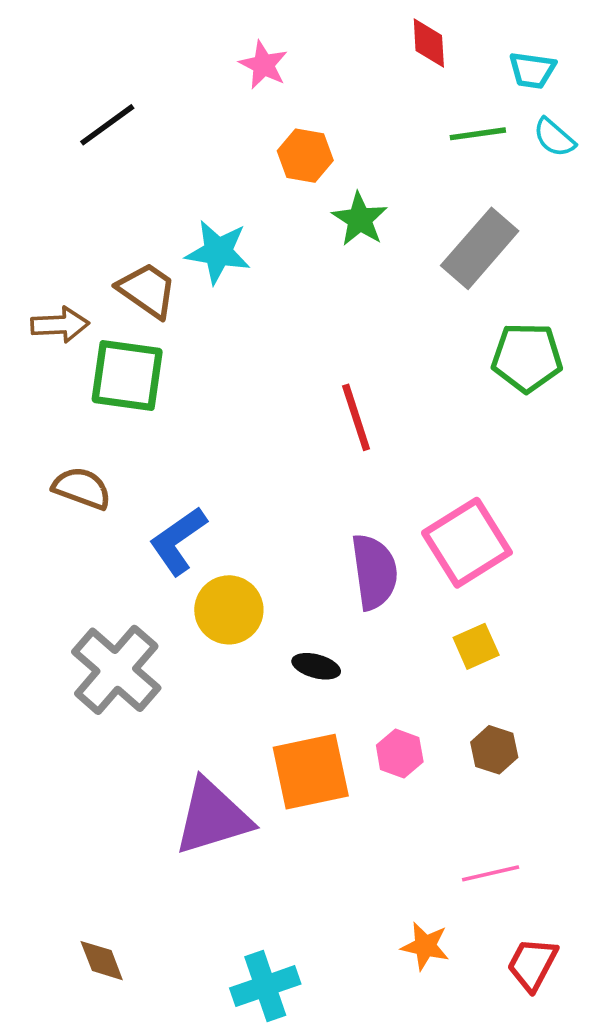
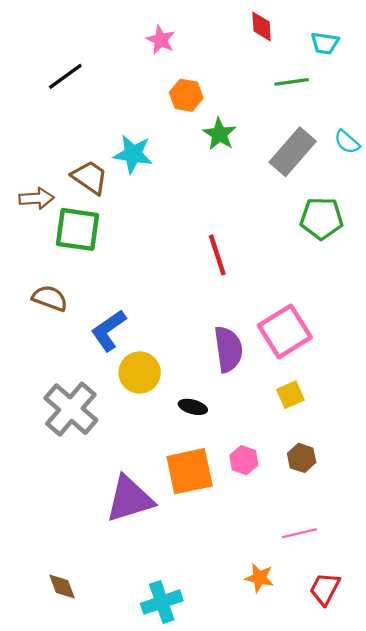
cyan semicircle: (554, 137) -> (347, 142), moved

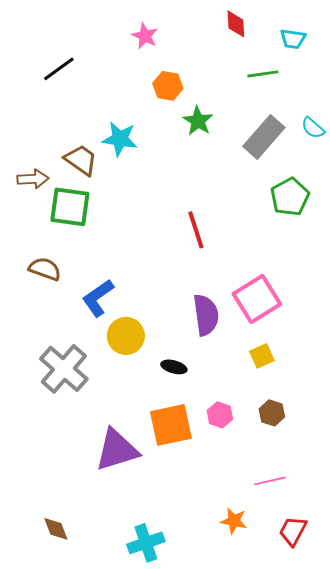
green pentagon: (321, 218) -> (290, 197), turned -30

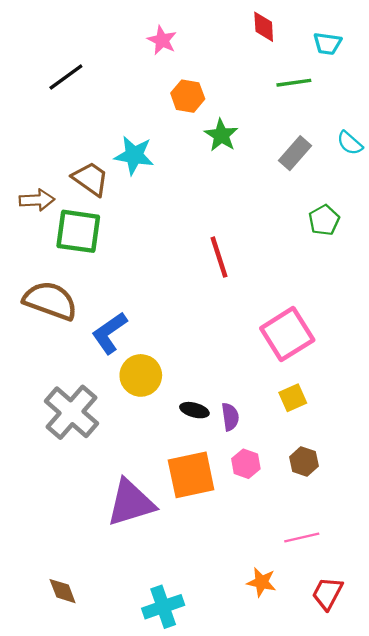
gray rectangle: (264, 137) -> (295, 153), size x0.7
green pentagon: (290, 197) -> (324, 220), size x0.7
brown semicircle: (45, 269) -> (50, 301), size x1.5
purple semicircle: (206, 315) -> (230, 417), moved, size x0.6

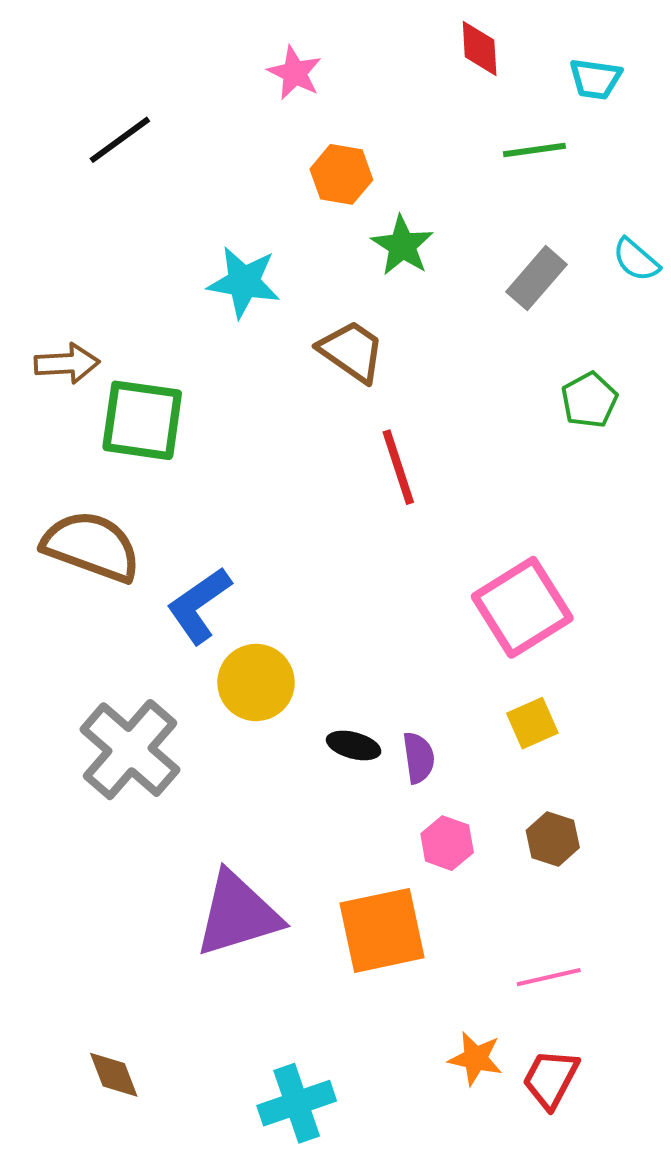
brown trapezoid: (91, 179) -> (352, 351), moved
orange square: (191, 475) -> (382, 930), moved
red trapezoid: (327, 593) -> (551, 1079), moved

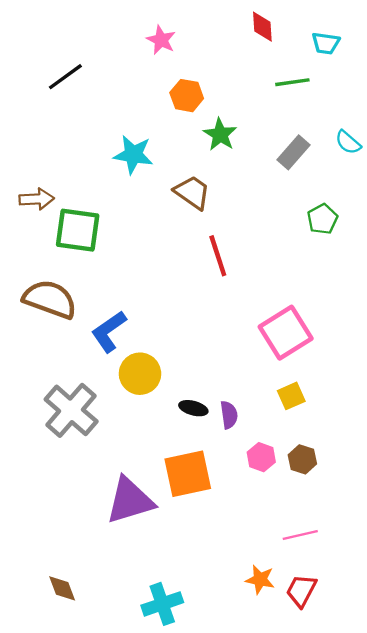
pink hexagon: (447, 843) -> (261, 457), moved
orange square: (382, 930) -> (188, 474), moved

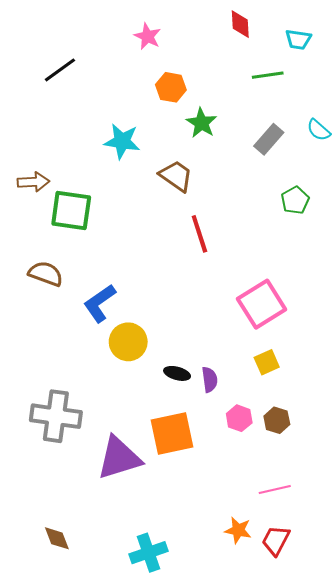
brown semicircle: (50, 299) -> (46, 274), size x0.7
gray cross: (71, 410) -> (56, 416), moved, turned -33

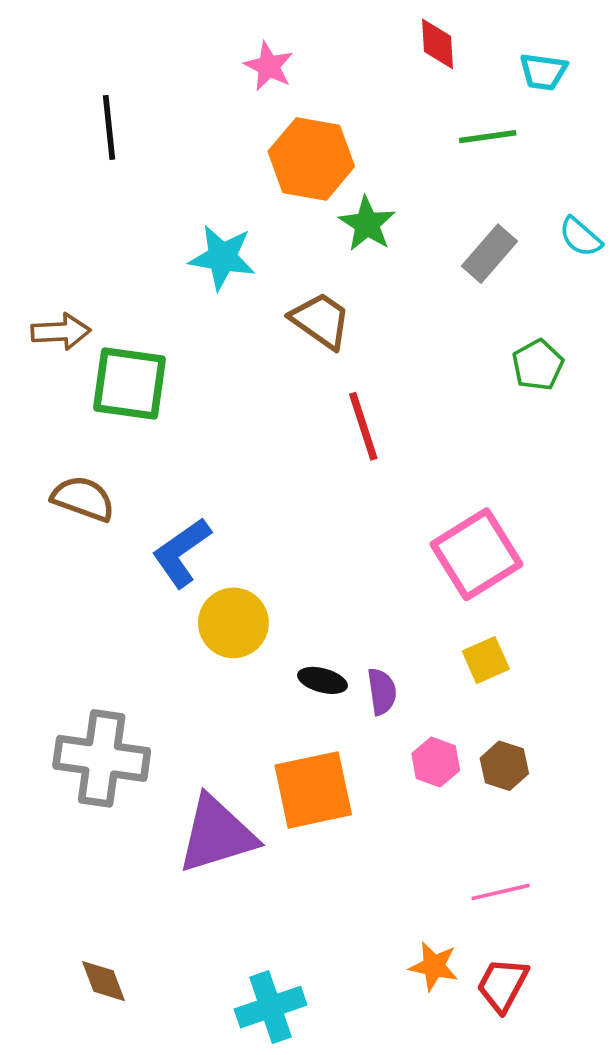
black line: (60, 70) -> (109, 127), turned -60
orange hexagon: (171, 87) -> (311, 159), size x1.5

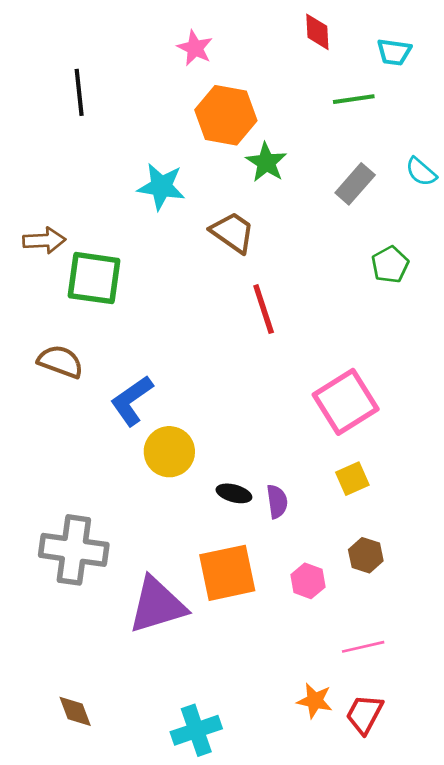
pink hexagon: (436, 762) -> (308, 581), moved

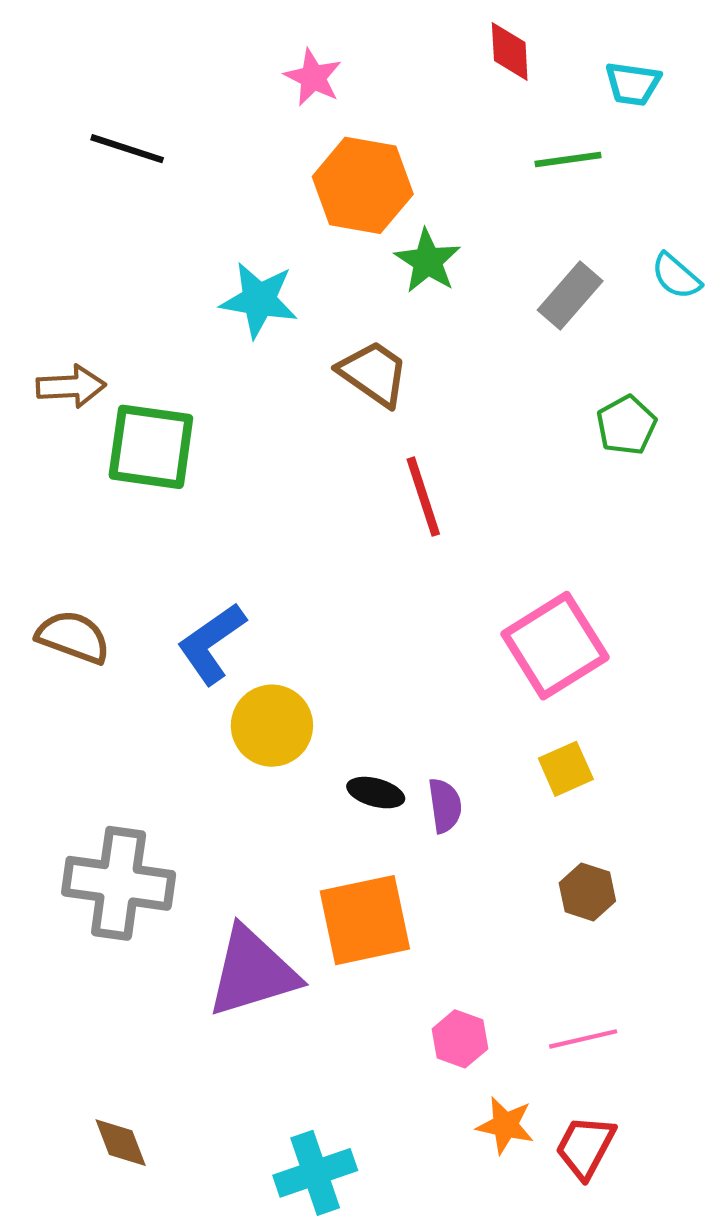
black line: (79, 92) -> (127, 149), turned -66
brown semicircle: (60, 362) -> (73, 637), moved
pink hexagon: (308, 581) -> (460, 1039), moved

